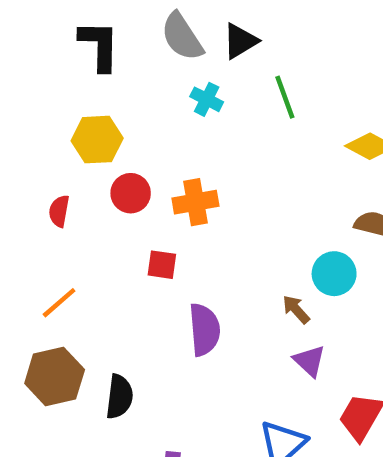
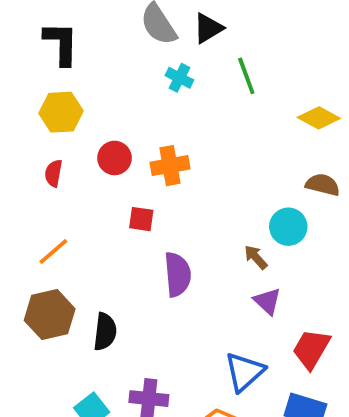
black L-shape: (99, 46) -> (61, 43), moved
yellow hexagon: (97, 140) -> (61, 112), moved

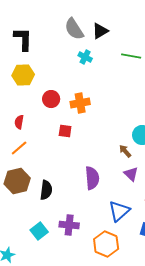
green line: (246, 76) -> (131, 56), moved, turned -60
red semicircle: (53, 173) -> (19, 122), moved
purple semicircle: (178, 274) -> (92, 178), moved

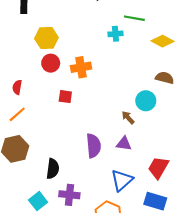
cyan cross: (85, 57) -> (115, 34), moved, turned -32
yellow hexagon: (23, 75) -> (46, 38), moved
purple triangle: (131, 174) -> (124, 144), moved, turned -35
black semicircle: (46, 190) -> (53, 169), moved

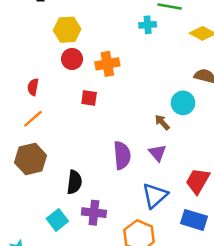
purple triangle: (124, 144) -> (157, 153), turned 42

